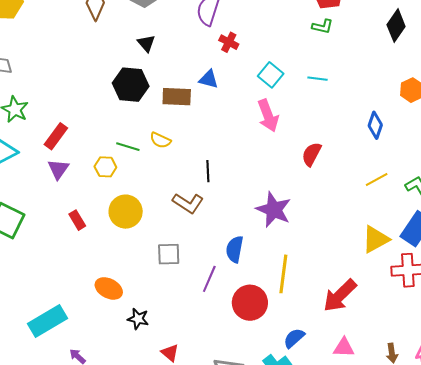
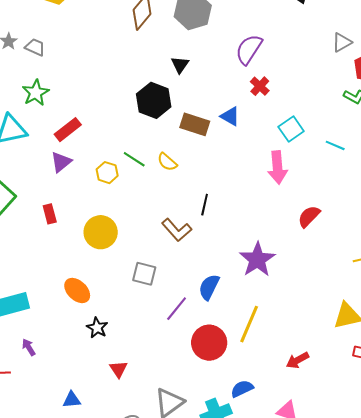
yellow circle: (126, 212) -> (101, 232), moved
red rectangle: (77, 220) -> (50, 214), moved
red arrow: (340, 296) -> (298, 360), size x0.6

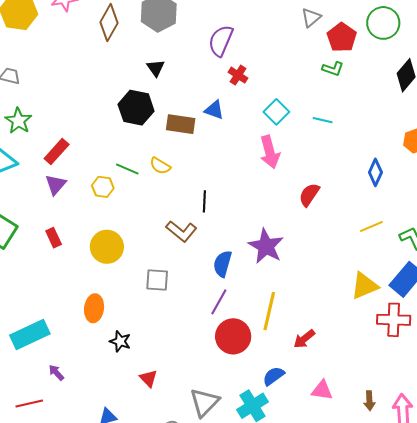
blue semicircle: (209, 287) -> (223, 264), moved
orange ellipse: (77, 291) -> (94, 308), turned 64
purple line: (177, 309) -> (219, 302), moved
red arrow: (298, 360) -> (304, 339), moved

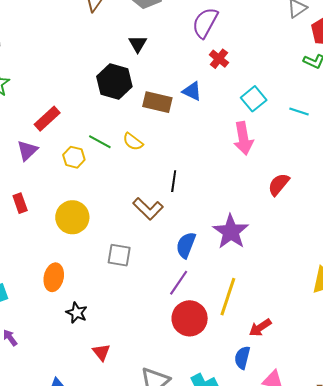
red rectangle: (57, 151) -> (47, 119), moved
blue semicircle: (274, 376) -> (242, 358), moved, turned -45

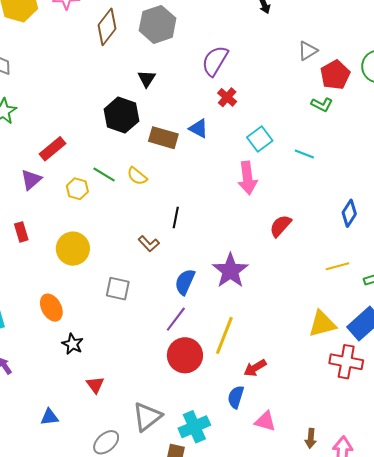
brown L-shape: (148, 209) -> (149, 244), size x0.7
orange ellipse: (54, 277) -> (51, 308), turned -44

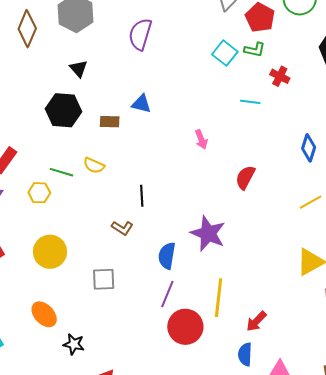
red cross: (227, 97) -> (280, 76), moved
brown rectangle: (163, 138) -> (110, 122), size x0.7
cyan square: (260, 139) -> (225, 53), moved
pink arrow: (247, 178) -> (201, 139), size x0.6

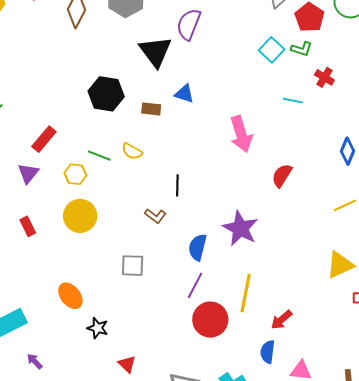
black triangle: (79, 69) -> (155, 52), moved, size x1.8
pink arrow: (201, 139) -> (241, 134), size x1.8
yellow circle: (50, 252) -> (80, 216), moved

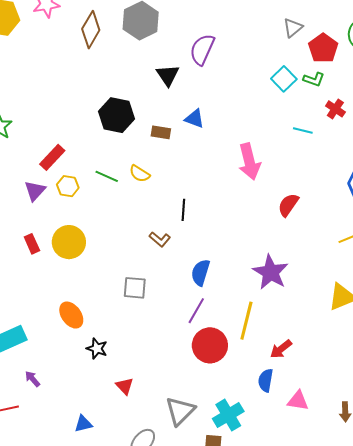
black triangle: (155, 52) -> (168, 75), size x0.7
yellow hexagon: (75, 174) -> (68, 186), moved
yellow circle: (80, 216) -> (69, 242), moved
purple star: (240, 228) -> (271, 272), moved

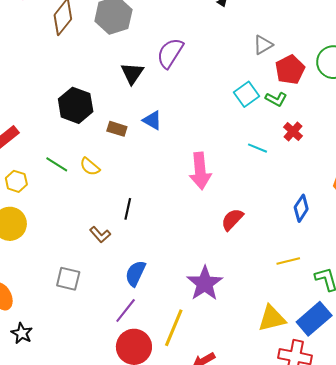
yellow hexagon: (68, 186) -> (16, 181), moved

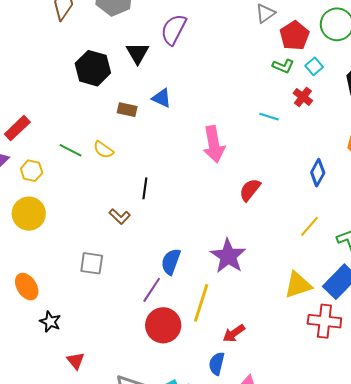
cyan square: (246, 94) -> (314, 66), moved, size x0.7
black hexagon: (76, 105) -> (93, 68), moved
yellow line: (288, 261) -> (309, 226), turned -30
blue semicircle: (135, 273) -> (171, 262), moved

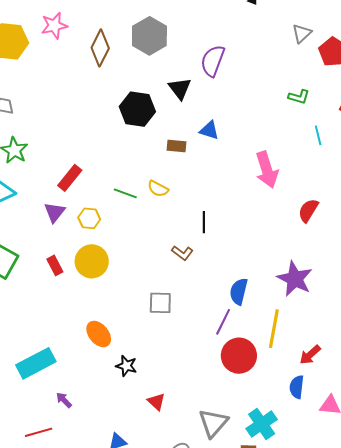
green L-shape: (283, 66) -> (299, 97), moved
cyan line: (269, 117) -> (318, 135), turned 66

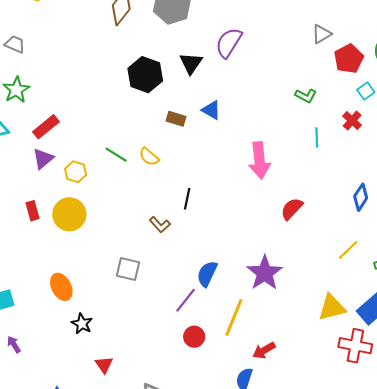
red rectangle: (70, 178) -> (46, 127), moved
red circle: (239, 356) -> (194, 337), size x0.6

